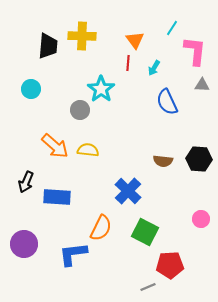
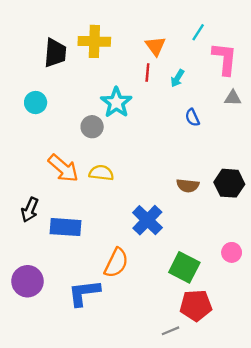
blue semicircle: (167, 102) -> (192, 117), size x0.6
green square: (145, 232) -> (184, 267), moved

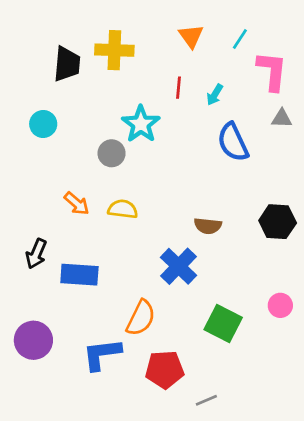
orange triangle: (155, 46) -> (191, 36), moved
blue semicircle: (192, 117) -> (233, 142), size x1.8
orange arrow: (63, 168) -> (77, 204), size x0.7
brown semicircle: (188, 186) -> (208, 226), moved
red pentagon: (196, 305) -> (165, 370), moved

